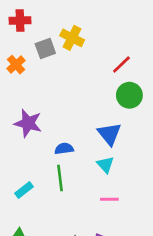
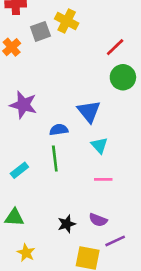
blue triangle: (109, 134) -> (89, 111), moved

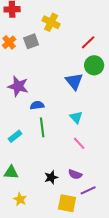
gray square: (40, 31) -> (31, 41), moved
blue triangle: (89, 111) -> (74, 81), moved
blue semicircle: (59, 130) -> (37, 105), moved
pink line: (103, 179) -> (79, 143), turned 48

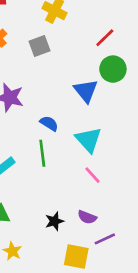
gray square: (31, 41) -> (40, 46), moved
blue semicircle: (37, 105) -> (49, 123), moved, turned 40
cyan triangle: (76, 117) -> (88, 140), size x1.5

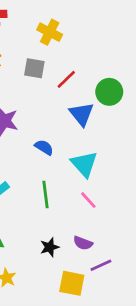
red line: (105, 38) -> (66, 79), moved
gray square: (40, 46) -> (34, 68), turned 30
green line: (42, 153) -> (45, 195), moved

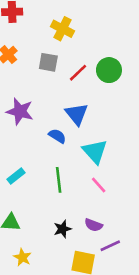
green circle: (109, 92) -> (109, 70), moved
blue triangle: (82, 114) -> (77, 114), moved

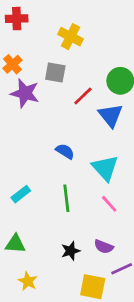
red line: (78, 73) -> (83, 96), moved
purple star: (20, 111) -> (25, 93), moved
blue triangle: (77, 114) -> (111, 115), moved

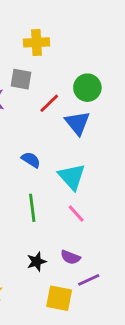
yellow cross: (71, 37) -> (37, 42), turned -30

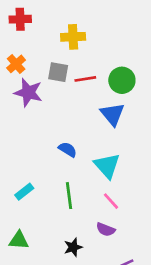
red line: (49, 103) -> (85, 79), moved, turned 35
purple semicircle: (70, 257) -> (106, 230), moved

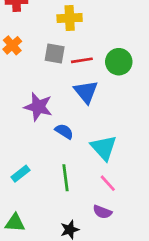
purple star: (28, 92) -> (38, 107), moved
blue triangle: (112, 114) -> (86, 92), moved

